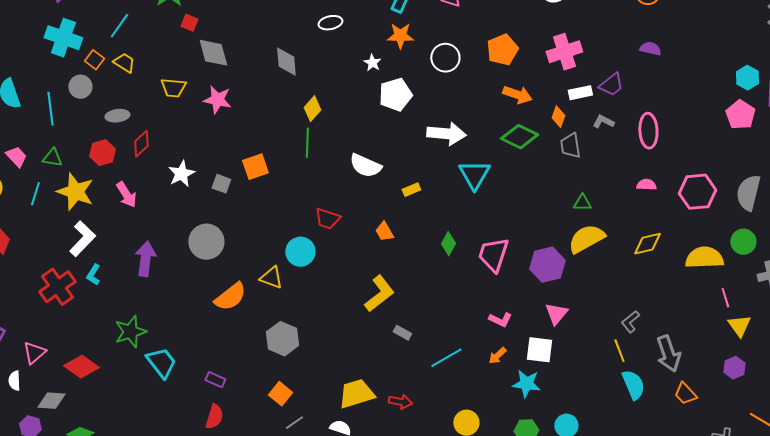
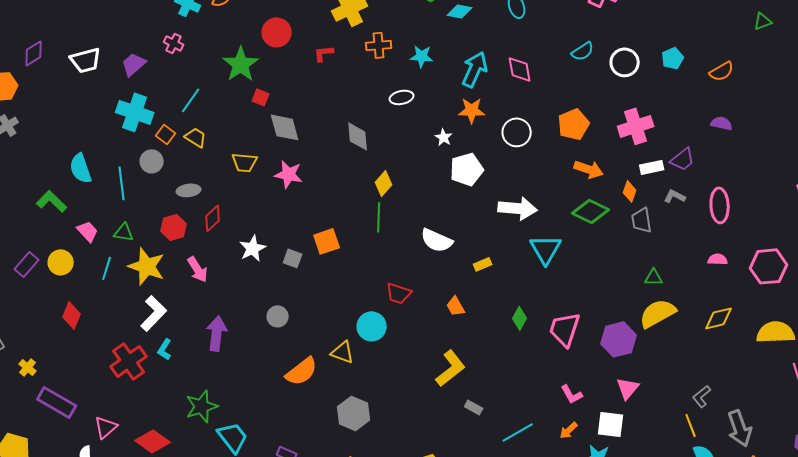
gray circle: (206, 242) -> (278, 316), size x0.6
pink L-shape: (500, 320) -> (572, 394), turned 35

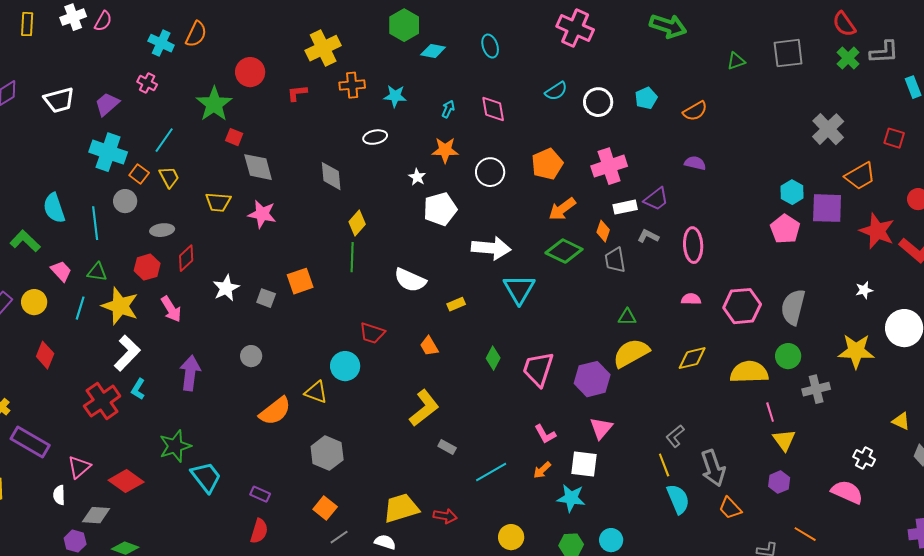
cyan arrow: (475, 69) -> (448, 109), size x0.5
yellow trapezoid: (196, 137) -> (169, 177), turned 30
orange arrow: (589, 169) -> (562, 209), turned 124

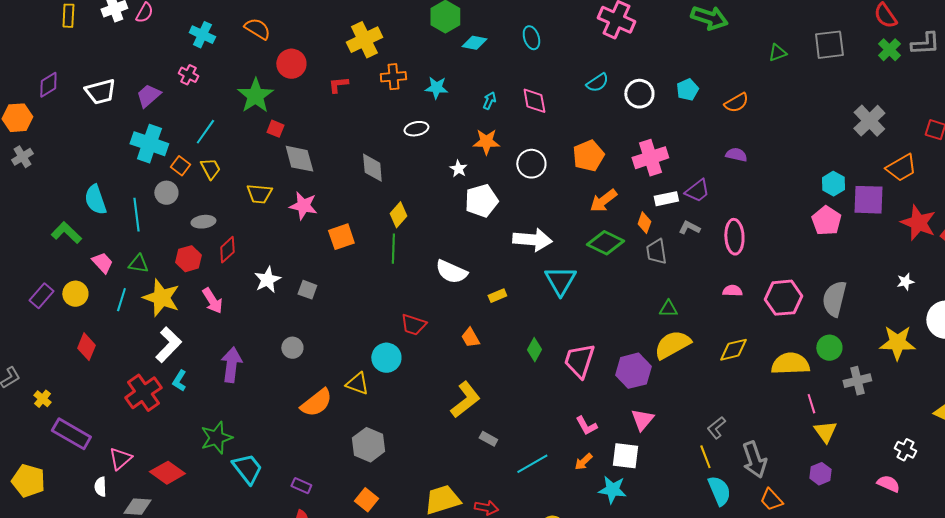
orange semicircle: (196, 34) -> (257, 29), moved, turned -84
orange square: (300, 281) -> (341, 237), moved
pink semicircle: (847, 492) -> (888, 484), size x0.7

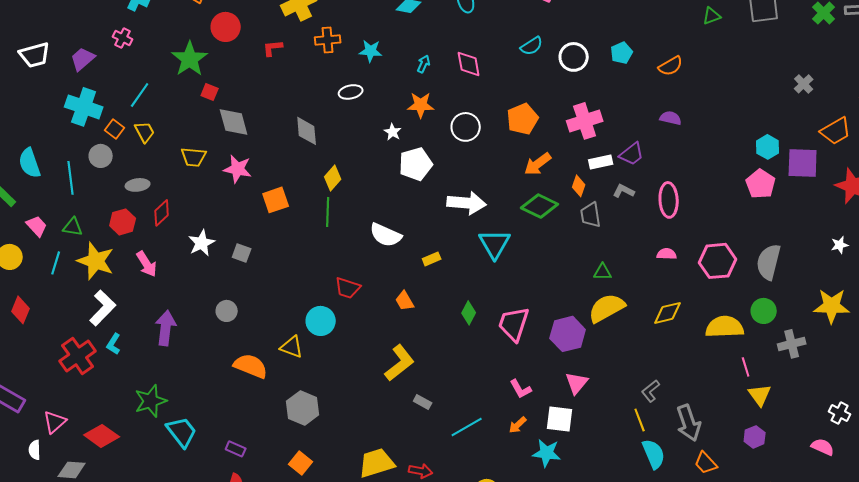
gray cross: (869, 121) -> (804, 84), size x0.6
orange semicircle: (316, 403) -> (251, 366), turned -120

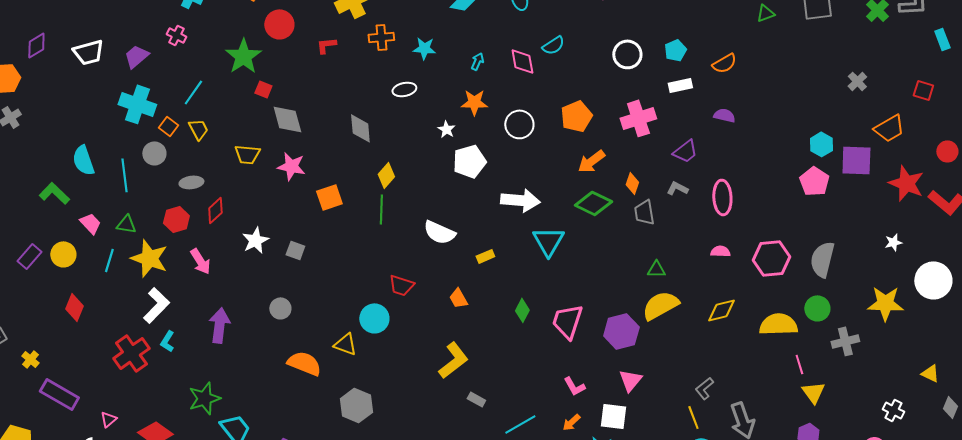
cyan semicircle: (532, 46) -> (553, 45), moved
white rectangle: (601, 162) -> (680, 85), moved
pink triangle: (55, 422) -> (108, 419), size x0.7

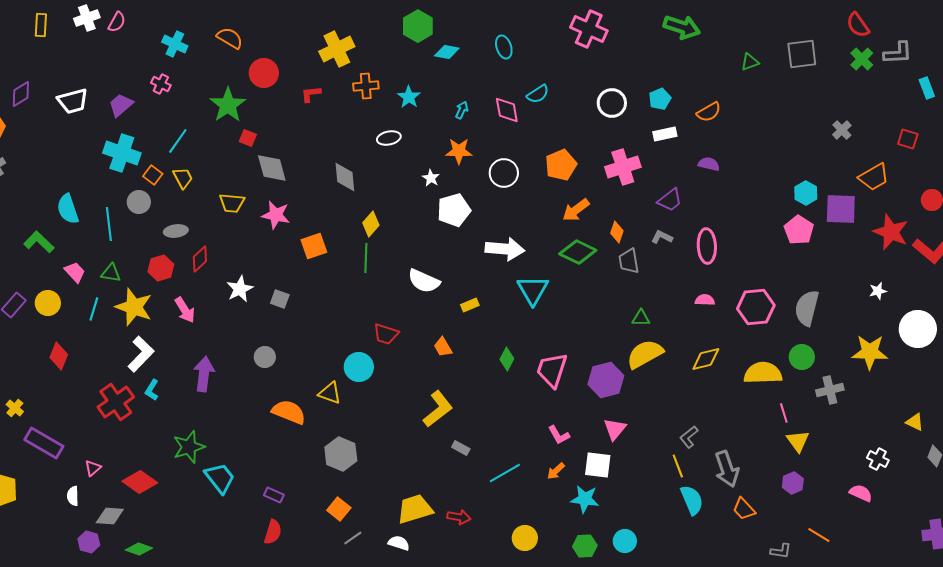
cyan star: (424, 48) -> (409, 97), turned 30

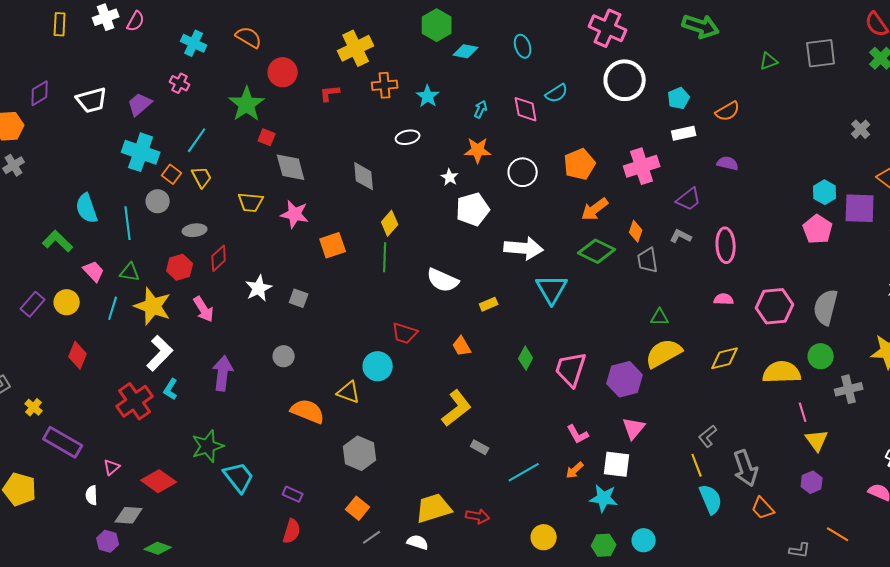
white circle: (612, 103) -> (625, 80), moved, size x1.4

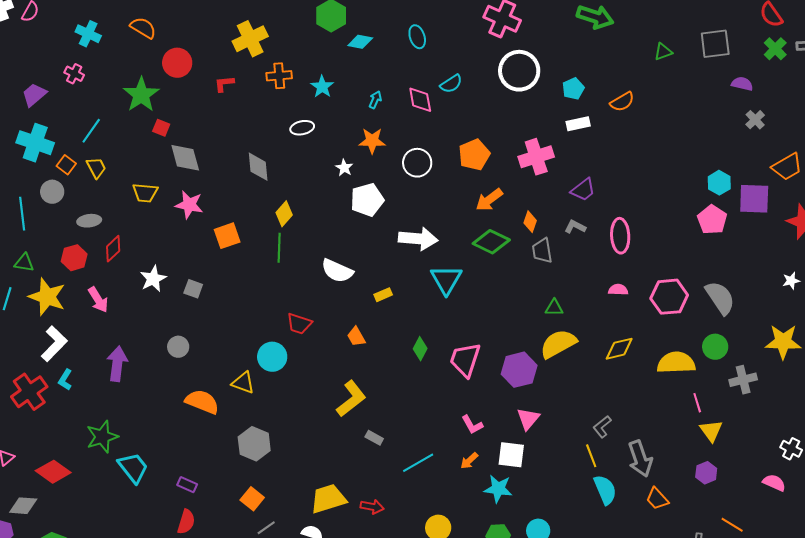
purple semicircle: (728, 163) -> (742, 84), moved
gray semicircle: (826, 307) -> (720, 298), turned 132

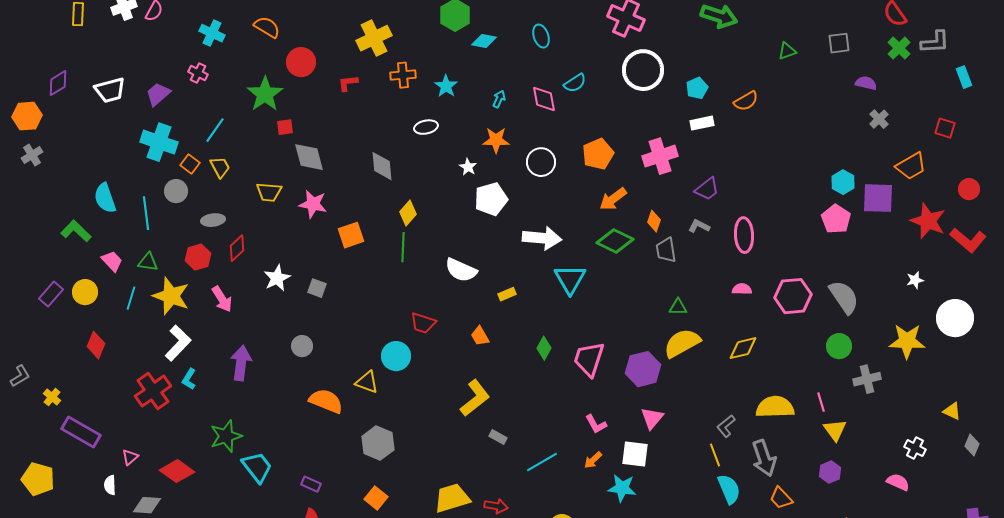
gray square: (715, 44) -> (839, 43), size x0.7
red square: (161, 128) -> (285, 127), turned -30
yellow semicircle: (676, 363) -> (775, 407), moved

